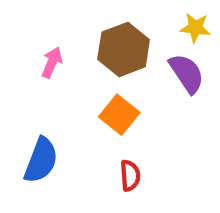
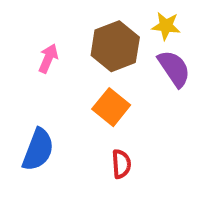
yellow star: (195, 28) -> (166, 26), moved

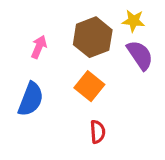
blue semicircle: (38, 150) -> (31, 99), moved

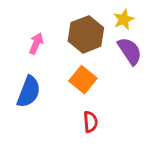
yellow star: (133, 21) -> (124, 19), turned -30

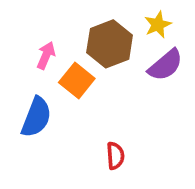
purple semicircle: (130, 51) -> (165, 65), turned 84
orange square: (83, 80) -> (77, 81), moved

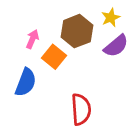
red semicircle: (115, 156) -> (81, 109), size x1.6

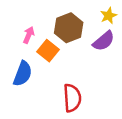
yellow star: (111, 18) -> (109, 16), moved

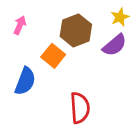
pink arrow: (29, 35) -> (20, 25), moved

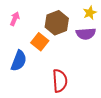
purple semicircle: (115, 45) -> (86, 34), turned 36

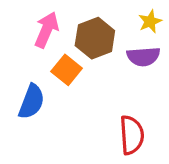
pink arrow: (15, 19) -> (47, 30), moved, size x1.5
red semicircle: (60, 81) -> (132, 135), moved

